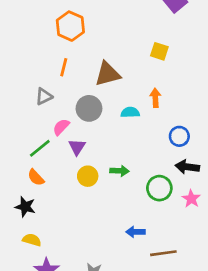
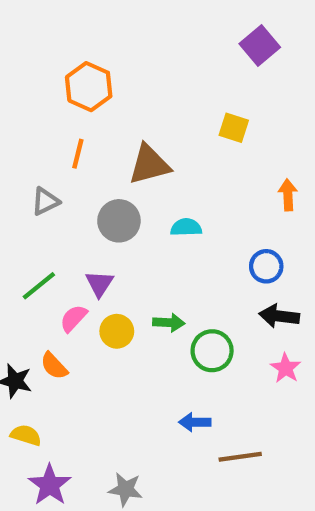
orange arrow: (155, 98) -> (288, 195), moved
pink semicircle: (61, 127) -> (73, 318), moved
orange semicircle: (36, 177) -> (54, 366), moved
green circle: (159, 188) -> (212, 351), moved

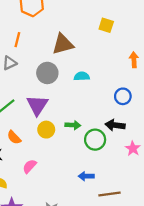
orange line: (78, 154) -> (17, 40), moved
purple triangle: (99, 284) -> (37, 105), size x1.5
black arrow: (279, 316) -> (115, 125), moved
pink semicircle: (73, 318) -> (30, 166), moved
orange semicircle: (54, 366) -> (14, 137), moved

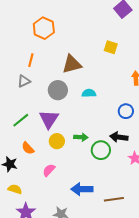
pink semicircle: (30, 166) -> (49, 170), moved
blue arrow: (86, 176) -> (82, 189), moved, size x1.5

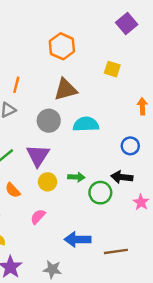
orange hexagon: (44, 28) -> (62, 46), moved
cyan semicircle: (89, 93) -> (86, 124), size x1.5

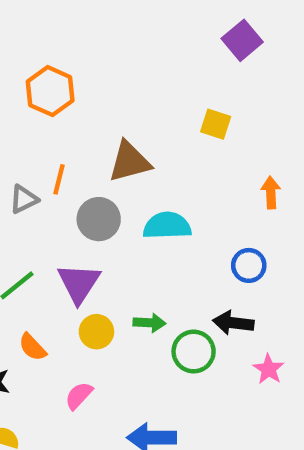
orange hexagon: (62, 46) -> (50, 91), moved
orange line: (16, 85) -> (59, 179), moved

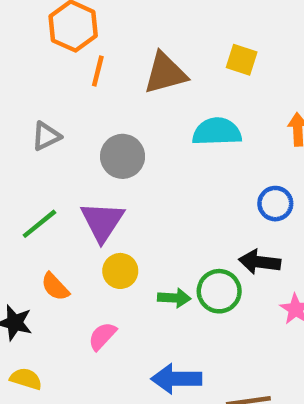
brown triangle: (130, 162) -> (165, 73), moved
orange line: (59, 179) -> (98, 71), moved
cyan semicircle: (167, 226) -> (217, 132), moved
green arrow: (149, 323) -> (174, 298), moved

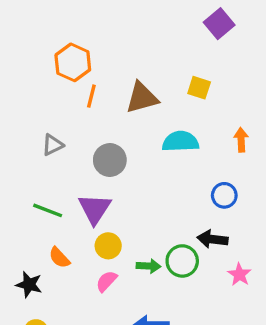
green line: (39, 224) -> (48, 210), turned 60
pink semicircle: (102, 336) -> (106, 281), moved

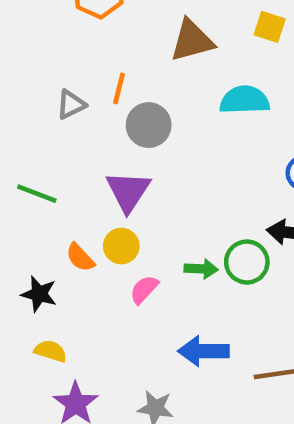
orange line: (91, 96) -> (119, 89), moved
green line: (48, 210) -> (37, 194), moved
yellow circle: (108, 246) -> (121, 246), moved

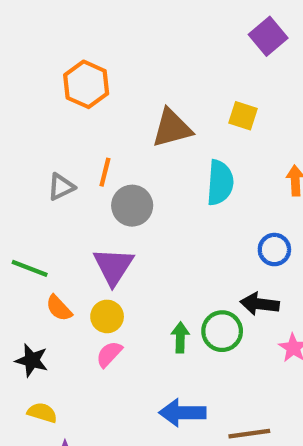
cyan semicircle: (245, 100) -> (220, 183), turned 96
orange semicircle: (80, 257) -> (59, 308), moved
green arrow: (201, 269) -> (180, 337), turned -92
pink semicircle: (144, 289) -> (109, 354), moved

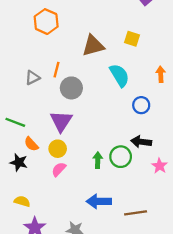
cyan semicircle: (220, 183) -> (119, 75), turned -35
blue circle: (274, 250) -> (141, 105), moved
black star: (32, 360) -> (19, 162), moved

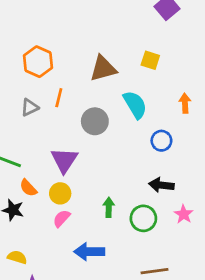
orange hexagon: (46, 22) -> (38, 62), moved
gray circle: (71, 88) -> (95, 121), moved
green circle: (121, 157) -> (143, 218), moved
blue arrow: (99, 201) -> (89, 252), moved

